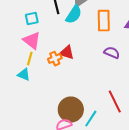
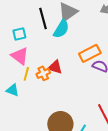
orange rectangle: (104, 21) -> (90, 53), moved, turned 65
yellow line: (30, 59) -> (26, 74), moved

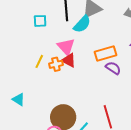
pink triangle: (20, 56) -> (66, 47), moved
cyan triangle: (13, 90) -> (19, 99), moved

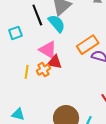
cyan semicircle: (82, 24) -> (57, 23), turned -66

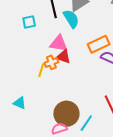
pink triangle: (48, 50) -> (59, 44), turned -30
yellow line: (27, 72) -> (41, 70), moved

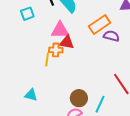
orange cross: (51, 62) -> (56, 50), turned 32
brown circle: (66, 114) -> (79, 98), size x0.7

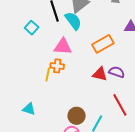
cyan square: (27, 14) -> (32, 28), turned -32
purple semicircle: (111, 36) -> (117, 72), moved
red triangle: (67, 42) -> (100, 74), moved

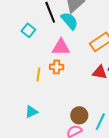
yellow line: (48, 75) -> (38, 74), moved
cyan triangle: (29, 109) -> (31, 112), turned -40

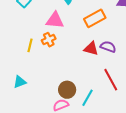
orange cross: (57, 67) -> (49, 40), turned -32

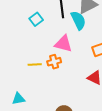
yellow line: (30, 45) -> (35, 64), turned 64

